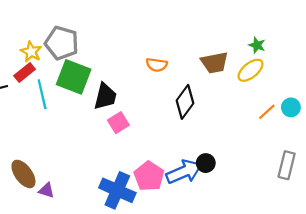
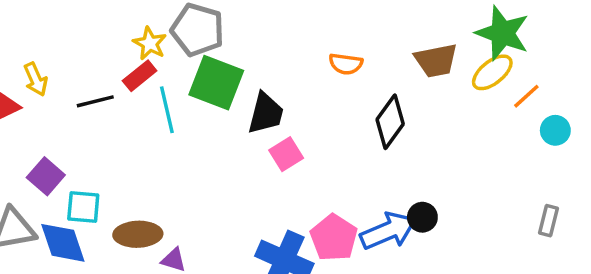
green star: (257, 45) -> (503, 33), size x2.0
orange line: (267, 112) -> (526, 96), moved
gray rectangle: (287, 165) -> (549, 221), size x0.7
brown ellipse: (23, 174) -> (138, 234), turned -56

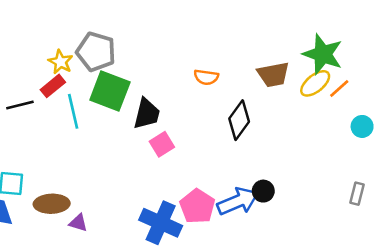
orange line: (526, 96) -> (339, 88), moved

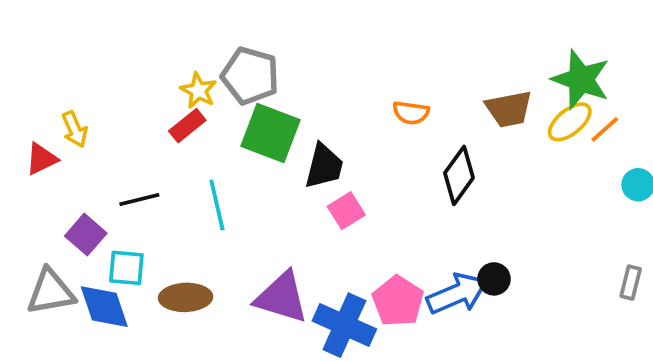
black line: (20, 105) -> (139, 199), moved
cyan line: (73, 111) -> (217, 205), moved
purple triangle: (78, 223) -> (282, 297), moved, size x2.0

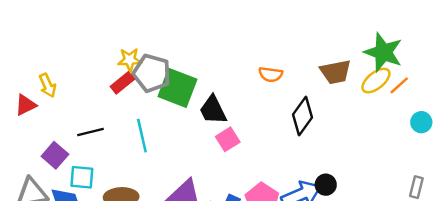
gray pentagon: (250, 76) -> (152, 73), moved
yellow star: (198, 91) -> (130, 60), turned -30
black trapezoid: (324, 166) -> (213, 110), turned 140

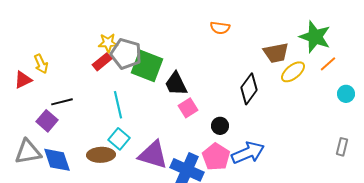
orange semicircle: (271, 74) -> (220, 28), moved
yellow ellipse: (376, 81) -> (293, 72), moved
black line: (90, 132) -> (62, 102), moved
cyan square: (82, 177) -> (119, 139), moved, turned 35
black circle: (326, 185) -> (220, 126), moved

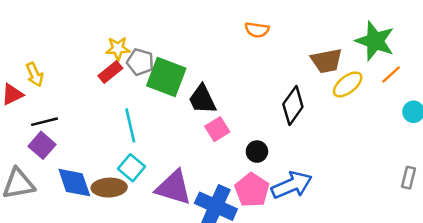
gray pentagon: (126, 54) -> (140, 62), size x0.7
black line: (62, 102) -> (45, 122), moved
blue diamond: (57, 160) -> (74, 183), moved

